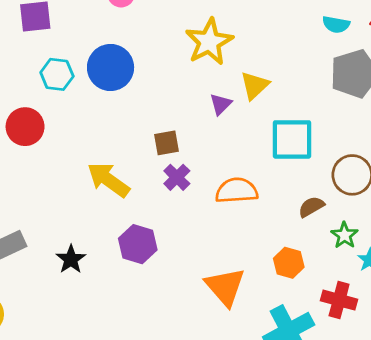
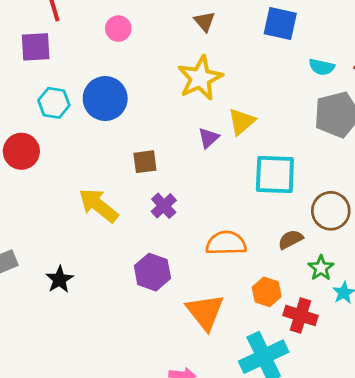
brown square: (167, 143) -> (145, 162), moved
orange semicircle: (237, 191) -> (226, 243), moved
purple hexagon: (138, 244) -> (152, 272), moved
red cross: (339, 300) -> (300, 316), moved

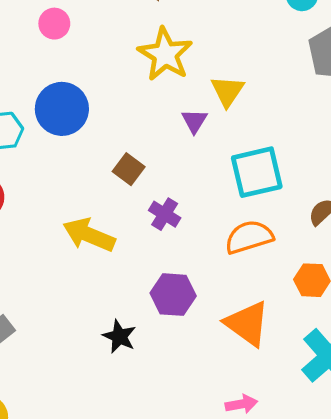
brown square: (145, 162) -> (129, 169), turned -30
cyan square: (275, 174) -> (257, 172), moved
black star: (59, 279) -> (119, 336), moved

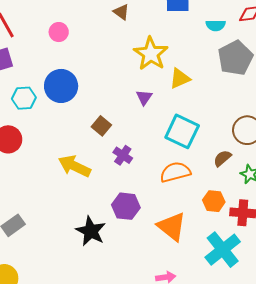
yellow star: (165, 54) -> (151, 54), moved
yellow triangle: (227, 91) -> (180, 78), moved, turned 30
cyan square: (257, 172) -> (182, 131), turned 36
black star: (119, 336) -> (91, 231), size x1.4

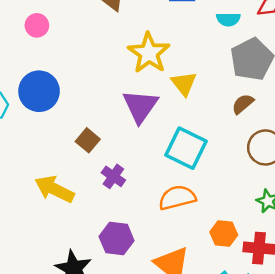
yellow triangle: (180, 78) -> (184, 84), turned -45
purple triangle: (144, 97) -> (140, 106), size x1.8
brown semicircle: (222, 158) -> (243, 104), moved

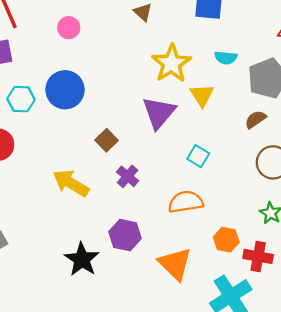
cyan semicircle: (228, 19) -> (226, 58), moved
cyan square: (186, 148) -> (198, 156), size x0.6

